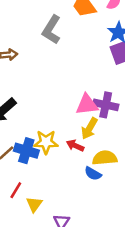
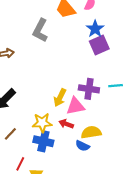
pink triangle: (87, 105) -> (76, 106), moved
yellow arrow: (89, 128) -> (60, 98), moved
blue cross: (26, 151) -> (43, 141), moved

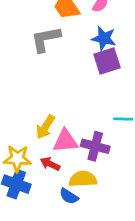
blue star: (95, 29) -> (104, 38), turned -30
gray L-shape: (40, 30) -> (46, 39), moved, turned 45
purple cross: (89, 89) -> (95, 146), moved

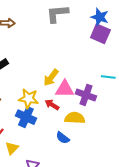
purple square: (107, 61) -> (100, 34), turned 36
blue semicircle: (69, 196) -> (63, 138), moved

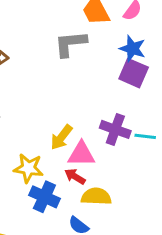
purple cross: (86, 95) -> (115, 129), moved
red arrow: (52, 105) -> (75, 176), moved
blue cross: (26, 117) -> (44, 197), moved

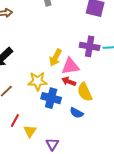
yellow semicircle: (96, 196) -> (85, 92), turned -108

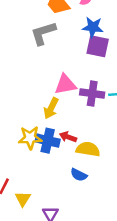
pink triangle: (70, 66) -> (65, 84), moved
yellow semicircle: (85, 92) -> (88, 149), turned 126
blue cross: (51, 98) -> (48, 141), moved

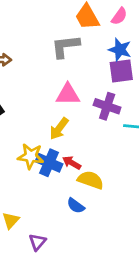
purple square: (98, 46) -> (121, 71), turned -30
pink triangle: (65, 84) -> (68, 94), moved
purple cross: (92, 93) -> (107, 106), moved

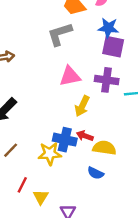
purple square: (121, 71) -> (113, 47), turned 30
yellow arrow: (59, 129) -> (82, 106), moved
yellow star: (31, 156) -> (50, 154), moved

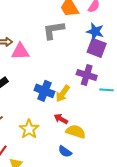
pink triangle: (70, 76) -> (20, 52), moved
blue cross: (65, 140) -> (44, 91), moved
yellow star: (50, 154) -> (29, 129), turned 30

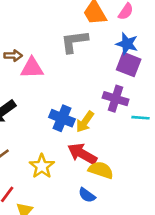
red arrow: (61, 119) -> (82, 154), size x1.6

